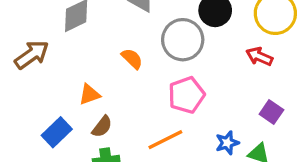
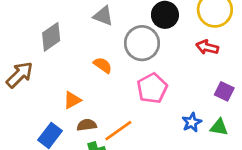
brown semicircle: (102, 127) -> (87, 125), turned -126
orange line: (165, 140) -> (118, 131), moved

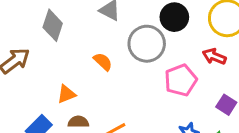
gray diamond: (51, 37) -> (53, 25), turned -44
pink pentagon: (152, 88) -> (181, 80), moved

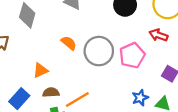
gray circle: (147, 44) -> (99, 51), moved

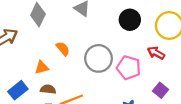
orange semicircle: (69, 43) -> (63, 49), moved
pink pentagon: (132, 55) -> (129, 68), turned 30

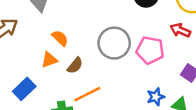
orange semicircle: (63, 49) -> (60, 38), moved
brown semicircle: (48, 89) -> (75, 65), moved, turned 128

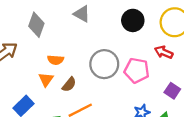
orange semicircle: (60, 38) -> (56, 60), turned 140
orange triangle: (49, 60) -> (46, 79), turned -35

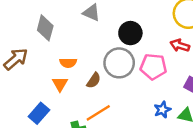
black circle: (133, 20) -> (130, 33), moved
brown semicircle: (69, 84) -> (94, 80), moved

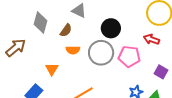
orange semicircle: (68, 63) -> (73, 50), moved
brown semicircle: (94, 80) -> (66, 30), moved

